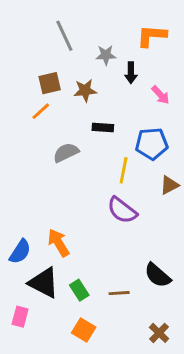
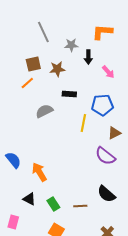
purple semicircle: (122, 210) -> (105, 156), moved
blue semicircle: (20, 252) -> (13, 160), moved, turned -72
black triangle: (44, 283) -> (29, 199), size x0.6

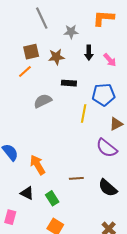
black arrow: (88, 57) -> (89, 53), moved
brown line: (80, 206) -> (76, 178), moved

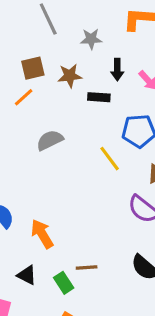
black rectangle: (69, 83) -> (99, 97), moved
yellow line: (84, 113) -> (110, 159), turned -48
brown line: (76, 178) -> (87, 267), moved

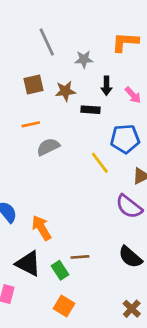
orange line: (24, 97) -> (31, 124), moved, turned 30
black triangle: (27, 275) -> (28, 264), size x1.5

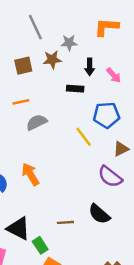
brown star: (65, 91) -> (52, 60), moved
orange arrow: (41, 228) -> (31, 174), moved
black semicircle: (130, 257) -> (99, 214), moved
green rectangle: (60, 270) -> (40, 245), moved

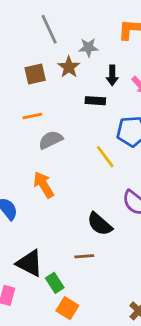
brown star: (52, 60) -> (69, 67), turned -30
orange arrow: (31, 174) -> (44, 185), moved
black semicircle: (99, 214) -> (100, 224), moved

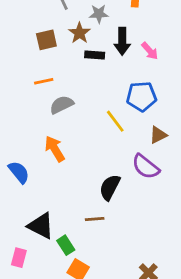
black arrow: (112, 75) -> (122, 41), size x1.4
black rectangle: (95, 101) -> (95, 55), moved
black semicircle: (100, 224) -> (110, 187), turned 76

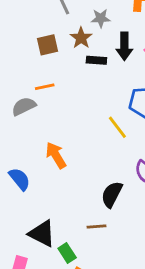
gray semicircle: (62, 105) -> (24, 106), moved

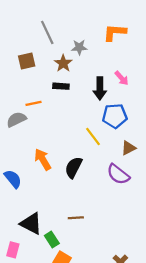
brown square: (48, 45) -> (27, 61), moved
black arrow: (124, 46) -> (100, 88), moved
black rectangle: (96, 60) -> (61, 86), moved
black semicircle: (112, 194) -> (74, 167), moved

